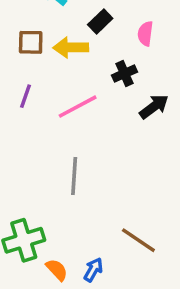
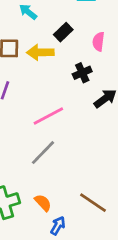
pink line: (78, 107) -> (48, 116), moved
gray line: (74, 176) -> (43, 153), turned 40
orange semicircle: (57, 270) -> (43, 203), moved

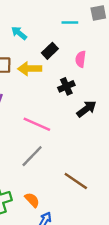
pink line: (48, 116) -> (37, 124), turned 52
brown line: (93, 203) -> (76, 181), moved

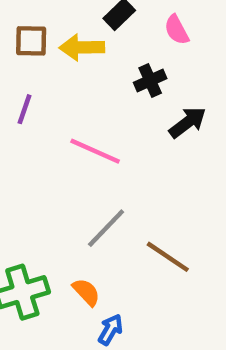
pink semicircle: (81, 59) -> (177, 30), turned -35
gray line: (32, 156) -> (106, 228), moved

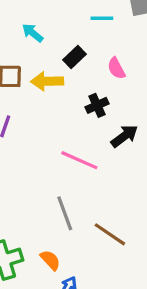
pink line: (95, 151) -> (79, 160), moved
gray line: (106, 228) -> (65, 213), turned -64

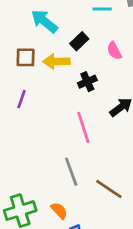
cyan arrow: (33, 33) -> (44, 21), size x1.5
black cross: (97, 105) -> (87, 82), moved
pink line: (79, 160) -> (83, 127), turned 48

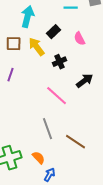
cyan arrow: (44, 21) -> (28, 17), turned 65
yellow arrow: (56, 61) -> (37, 47), turned 54
pink line: (83, 127) -> (57, 96), turned -30

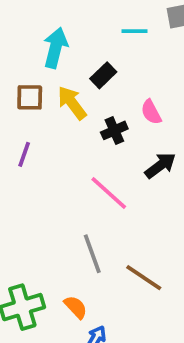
pink semicircle: (80, 39) -> (151, 112), moved

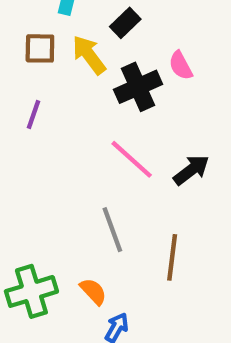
black cross: (114, 130) -> (138, 87), size x1.5
black arrow: (160, 165) -> (191, 170), moved
brown line: (144, 278) -> (172, 257), turned 63

